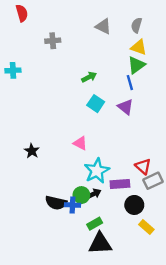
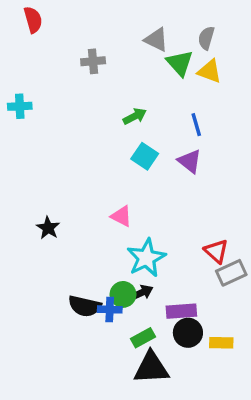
gray cross: (53, 41) -> (93, 61), moved
green triangle: (136, 65) -> (180, 63), moved, turned -36
purple rectangle: (120, 184) -> (181, 311), moved
black circle: (134, 205) -> (188, 333), moved
yellow rectangle: (146, 227) -> (221, 343), turned -40

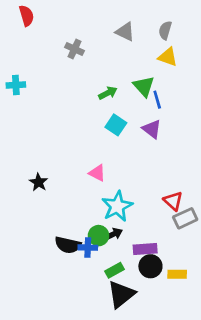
gray cross: (93, 61) -> (75, 49), turned 30
green triangle: (180, 63) -> (144, 86), moved
black triangle: (151, 368) -> (121, 294), turned -36

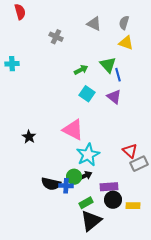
pink triangle: (97, 173) -> (73, 130), size x1.6

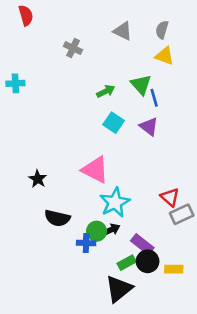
black semicircle: (51, 184) -> (57, 218), moved
purple rectangle: (109, 187) -> (142, 244), turned 42
green rectangle: (86, 203) -> (127, 263), moved

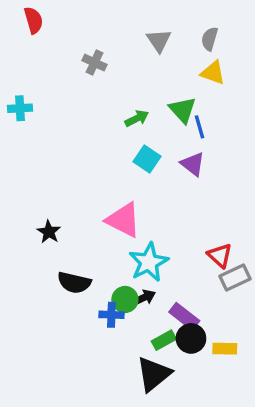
gray triangle: (123, 31) -> (159, 41), turned 30

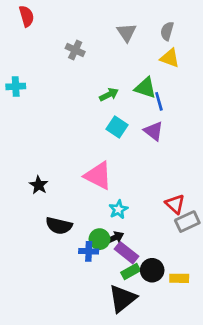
green triangle: (183, 110) -> (145, 88), turned -30
cyan star: (149, 262) -> (118, 209), size x0.6
purple rectangle: (184, 316) -> (126, 253), moved

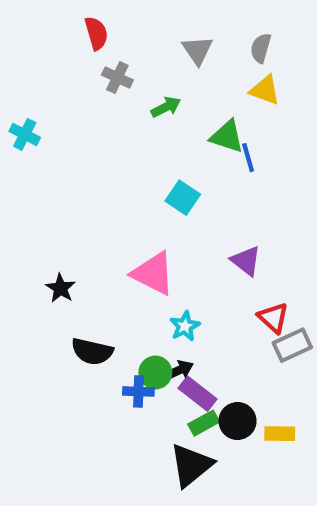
red semicircle: (27, 16) -> (96, 33), moved
cyan cross: (16, 86) -> (25, 134), turned 30
green arrow: (109, 95) -> (166, 107), moved
purple triangle: (154, 131) -> (246, 261), moved

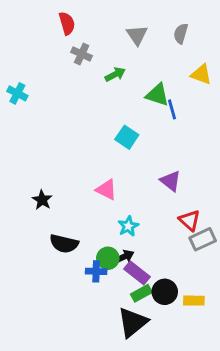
yellow triangle: (265, 90) -> (201, 74), moved
pink triangle: (153, 273) -> (106, 190), size x0.7

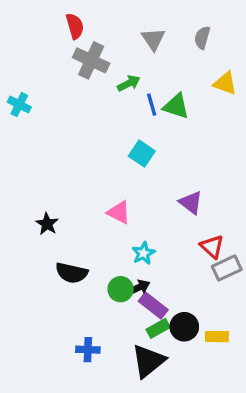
gray cross: (82, 54) -> (91, 60), size x1.5
blue line: (172, 109) -> (152, 105), moved
blue cross: (96, 271) -> (88, 350), moved

